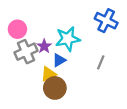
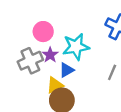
pink circle: (17, 29) -> (43, 32), moved

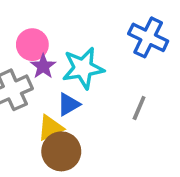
purple star: (50, 55) -> (43, 66), moved

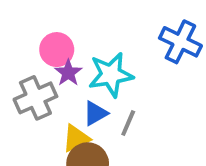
gray line: (139, 108) -> (128, 123), moved

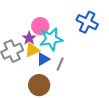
pink circle: (57, 50) -> (40, 26), moved
yellow triangle: (76, 138) -> (32, 50), moved

